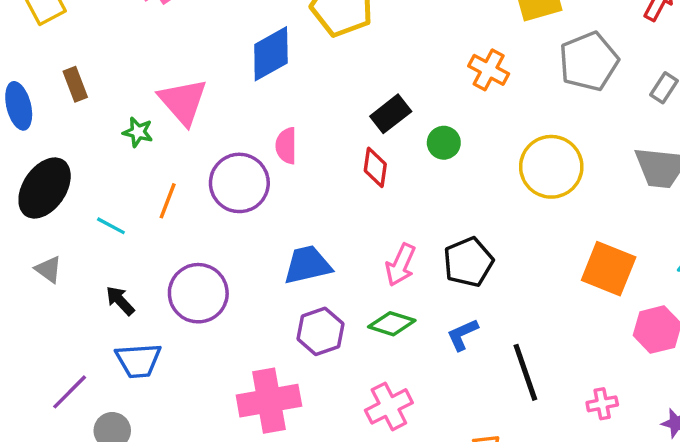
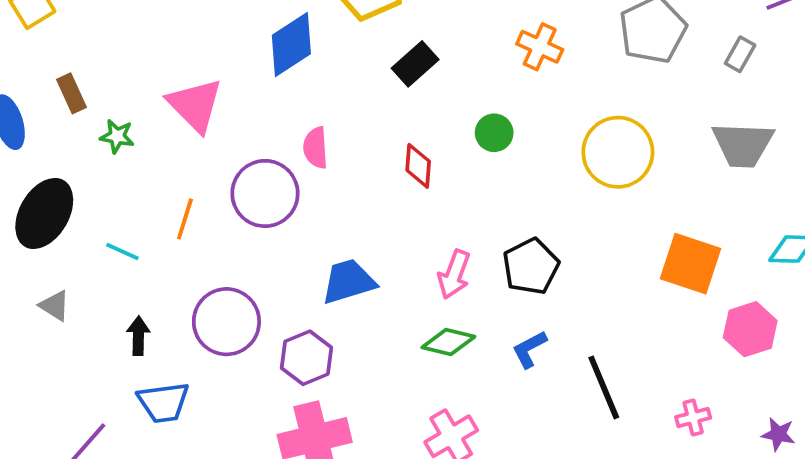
black rectangle: (391, 114) -> (415, 64), moved
green star: (138, 132) -> (117, 136), moved
black arrow: (120, 301) -> (138, 336), turned 48
purple hexagon: (320, 331) -> (306, 358), moved

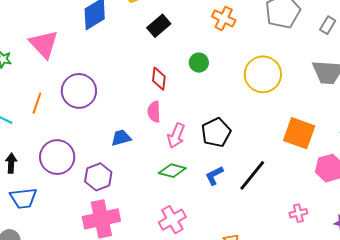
pink semicircle: (316, 148) -> (154, 112), moved
blue trapezoid: (348, 281) -> (121, 138), size x0.7
black line: (604, 387) -> (252, 175), moved, turned 60

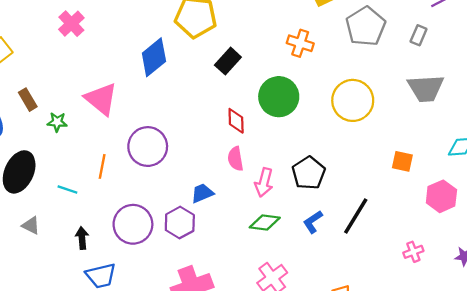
green circle: (199, 63) -> (279, 97), size x1.8
orange square: (299, 133) -> (402, 161), size x0.6
purple hexagon: (98, 177) -> (180, 223), moved

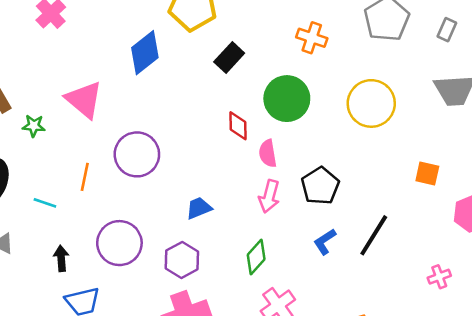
pink semicircle: (235, 159) -> (268, 153), moved
purple hexagon: (180, 223) -> (182, 260), moved
green diamond: (265, 223) -> (256, 257), moved, turned -56

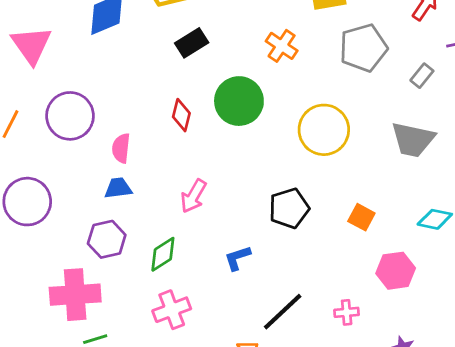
pink semicircle: (268, 153) -> (121, 148), moved
black pentagon: (320, 186) -> (289, 208), moved
black line: (374, 235) -> (283, 312), moved
purple hexagon: (182, 260) -> (107, 239), moved
pink cross: (439, 277) -> (347, 312), moved

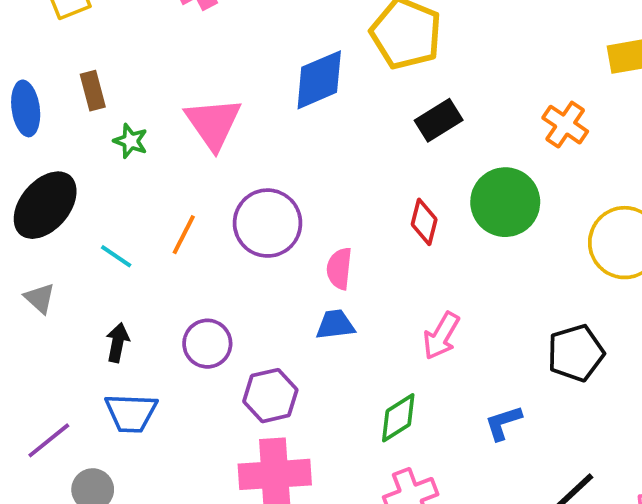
purple circle: (27, 202) -> (207, 344), size x0.7
purple hexagon: (107, 239) -> (270, 396), moved

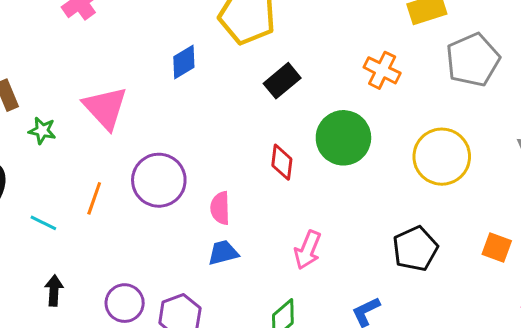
blue diamond: (319, 80) -> (184, 62), size x0.7
purple circle: (207, 344) -> (125, 303), moved

